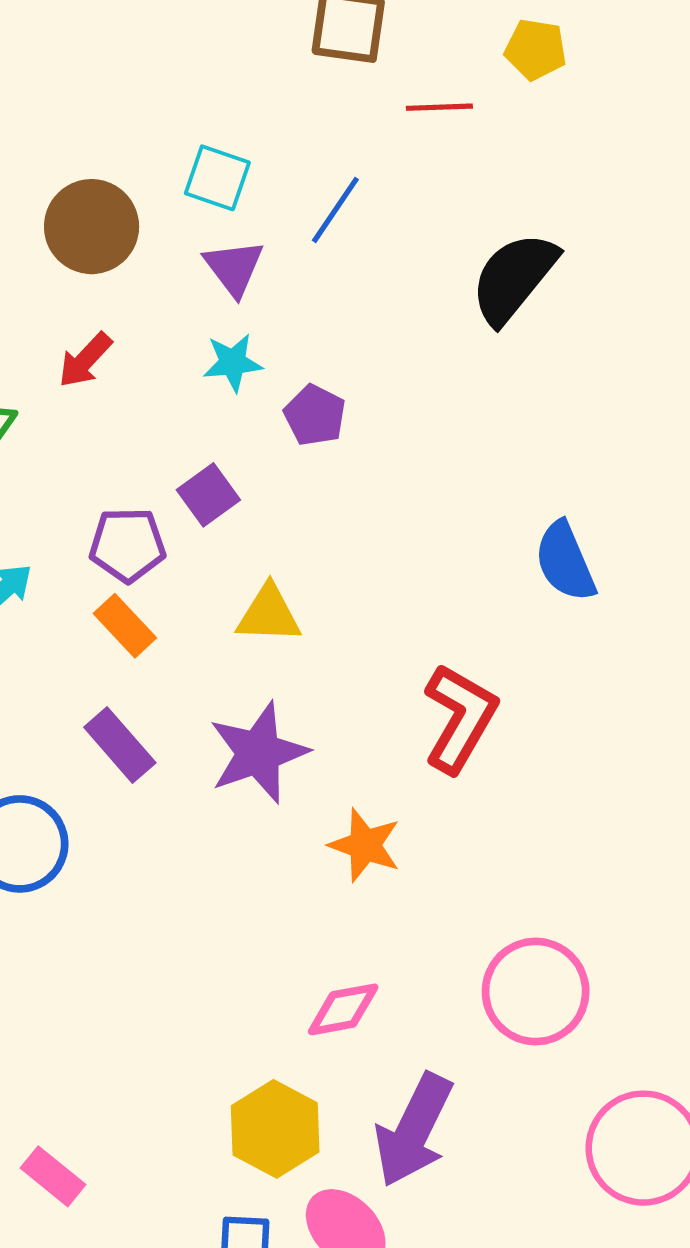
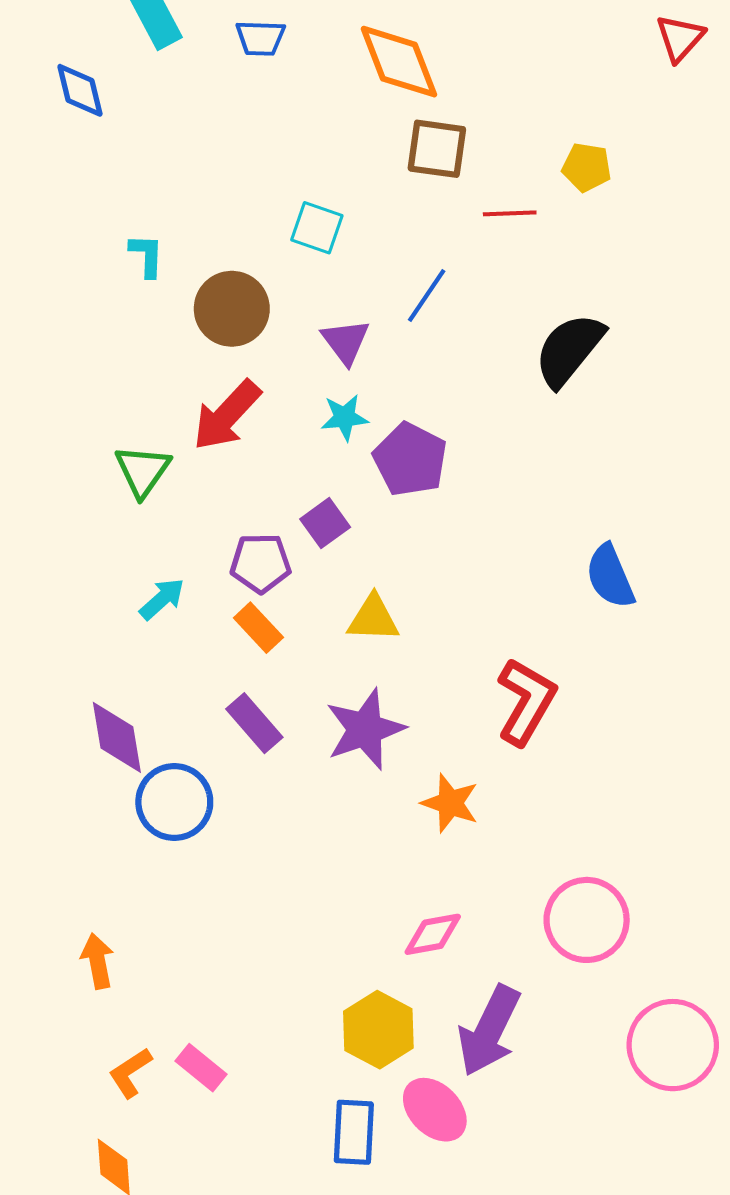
cyan square: (217, 178) -> (317, 228), moved
red arrow: (85, 360) -> (227, 415), size x1.6
purple pentagon: (315, 415) -> (410, 459), size x1.5

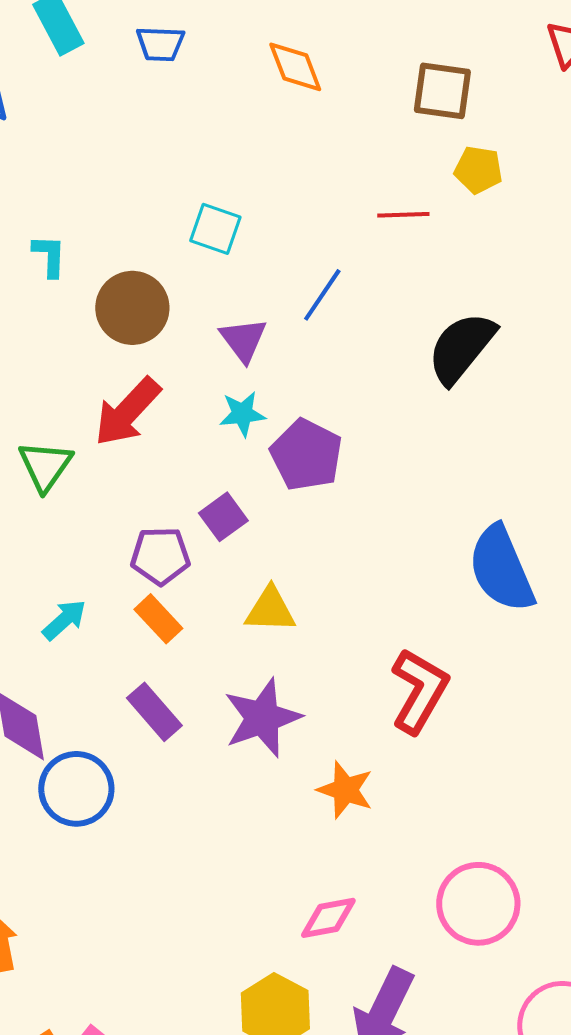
orange diamond: (399, 62) -> (295, 67), size x0.7
brown square: (437, 149) -> (442, 91), moved
blue semicircle: (610, 576) -> (501, 569), size x1.4
cyan arrow: (162, 599) -> (64, 620), moved

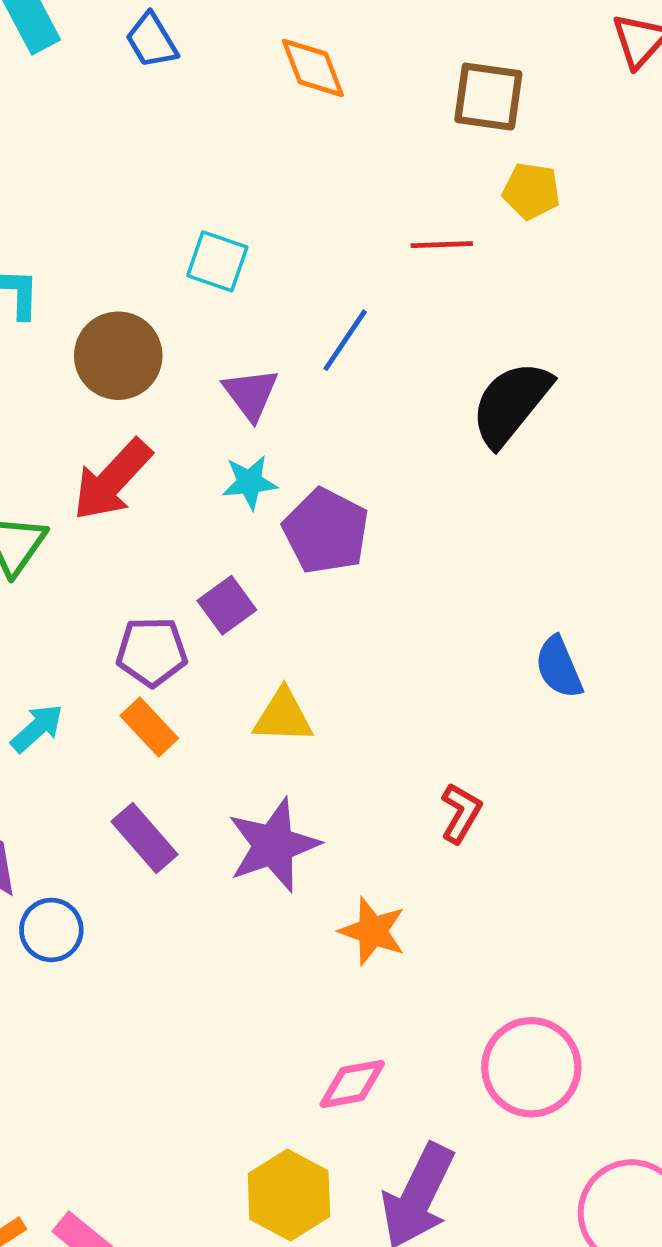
blue trapezoid: (160, 44) -> (152, 40), turned 57
blue semicircle: (501, 569) -> (559, 667), size x0.6
red L-shape: (419, 691) -> (461, 813), size x0.6
blue circle: (76, 789) -> (51, 930), size x0.7

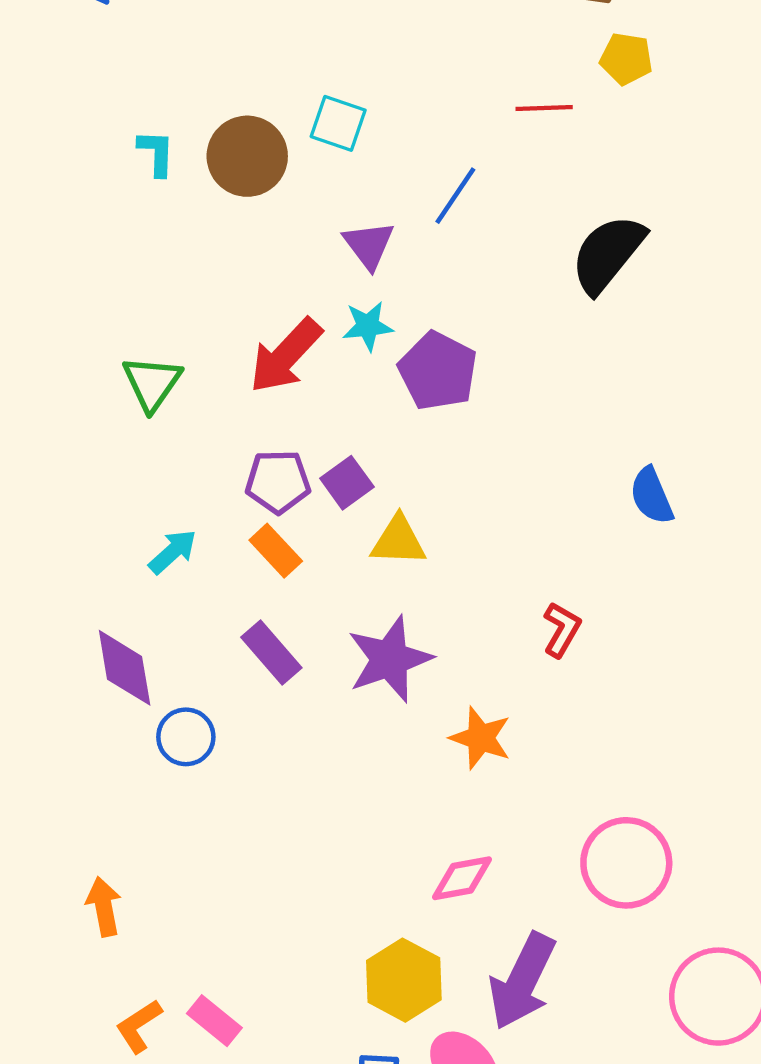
brown circle: (118, 356) -> (247, 156), moved
red arrow: (112, 480) -> (286, 356), moved
purple square: (227, 605) -> (347, 483), moved

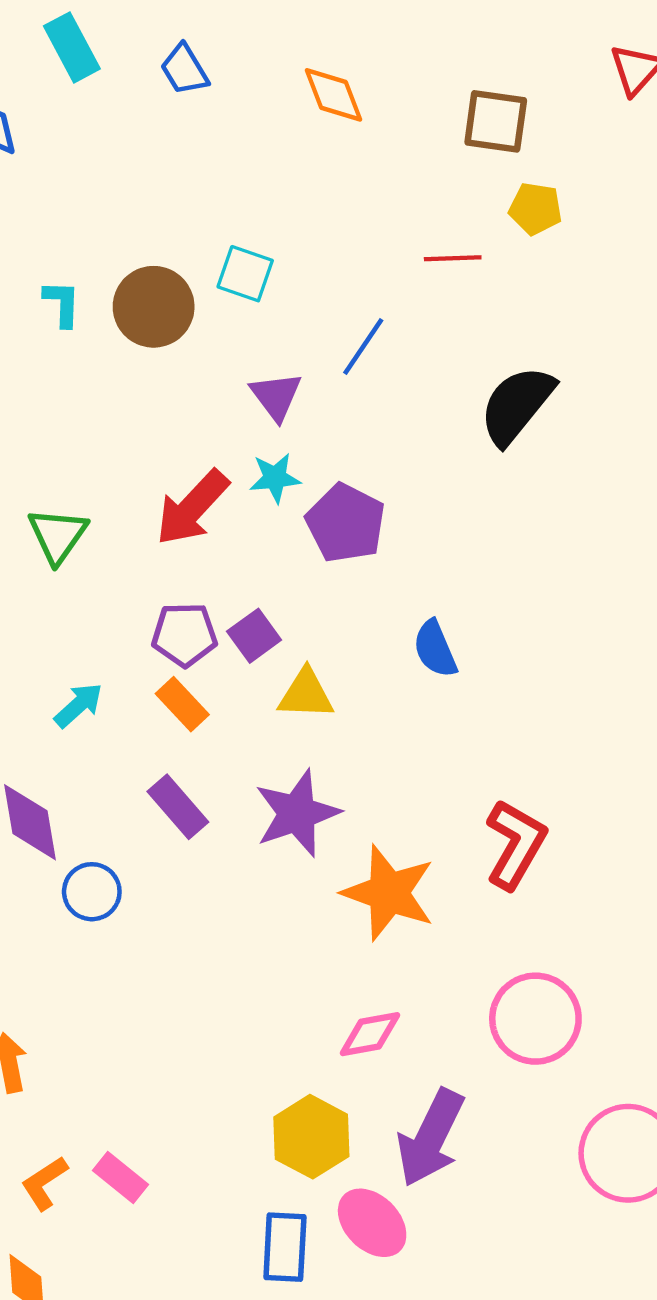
blue semicircle: (652, 496) -> (435, 649), moved
red L-shape: (562, 629) -> (516, 844), moved, size x1.6
orange star: (481, 738) -> (389, 893), size x1.5

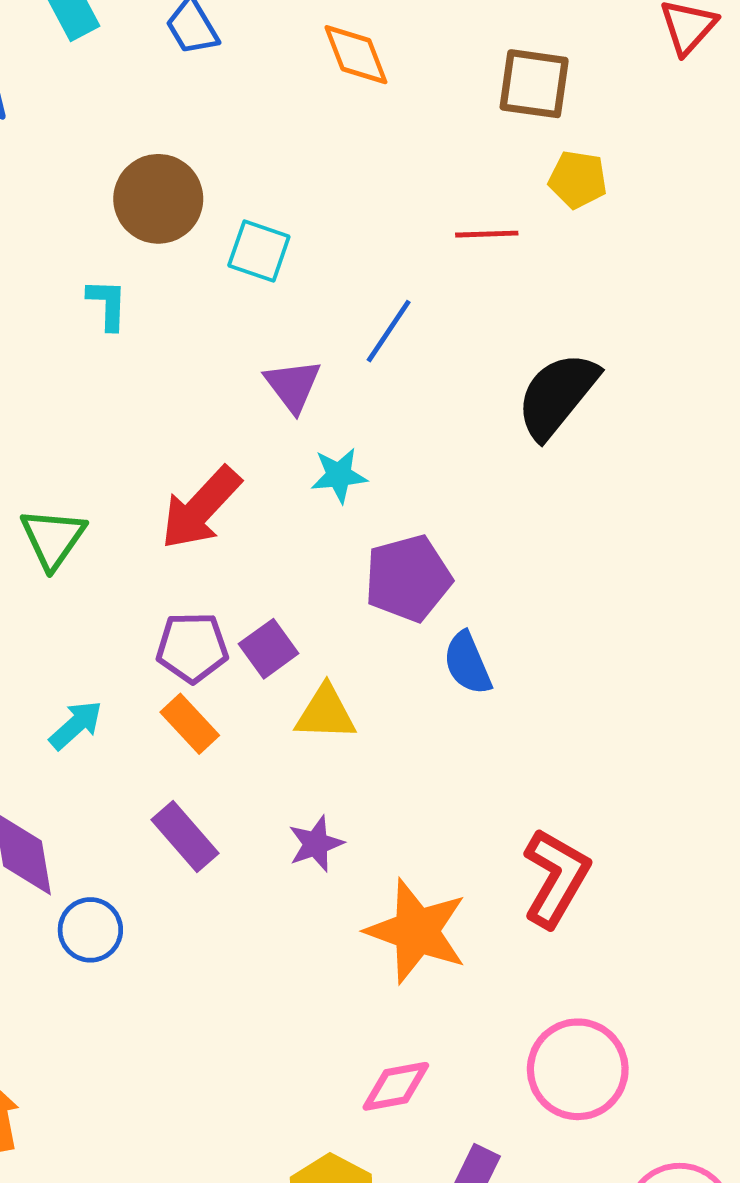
cyan L-shape: (62, 303) -> (107, 304), moved
brown circle: (154, 307) -> (158, 199), moved
cyan star: (275, 478) -> (339, 475), moved
purple pentagon: (346, 523) -> (408, 578), moved, turned 30
purple star: (297, 813) -> (316, 844), size x0.6

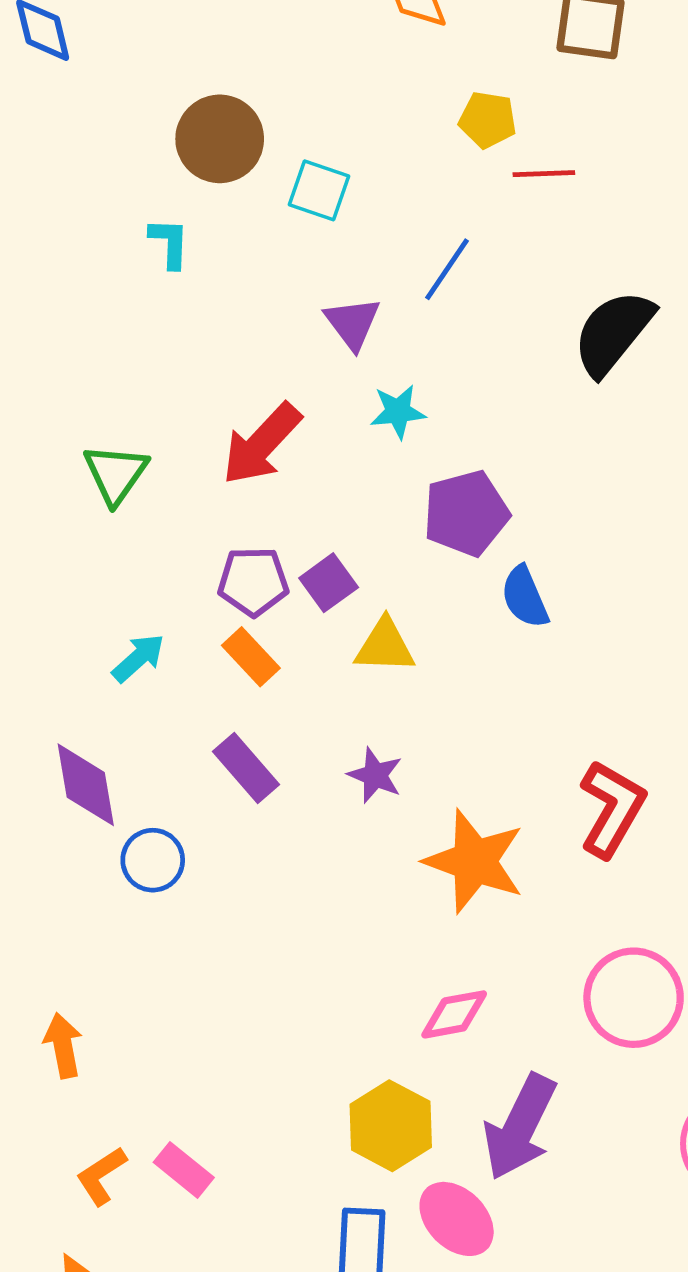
yellow pentagon: (578, 179) -> (488, 120), moved
purple star: (316, 844) -> (375, 775), turned -30

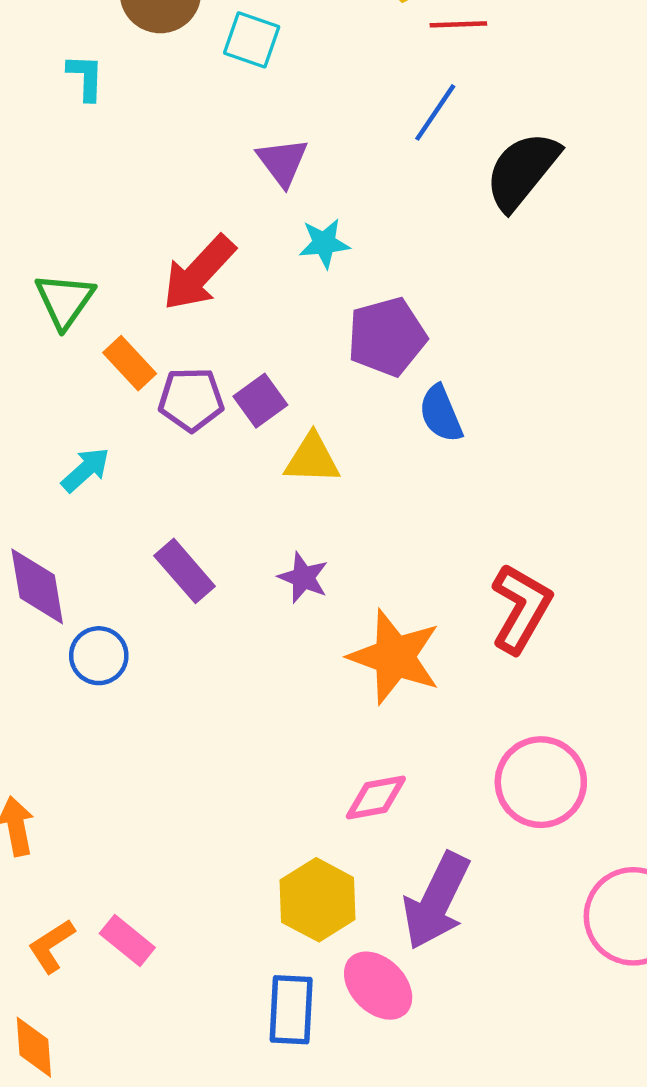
cyan L-shape: (169, 243) -> (86, 77), moved
blue line: (447, 269) -> (435, 112), moved
orange rectangle: (251, 657) -> (130, 363), moved

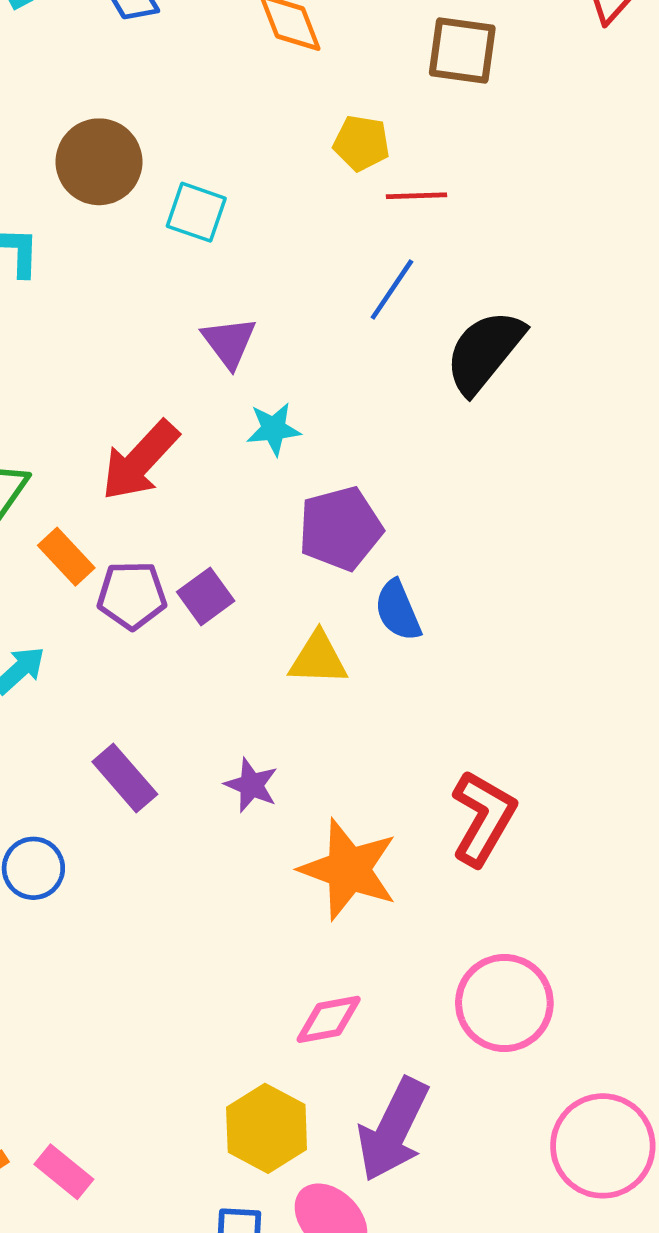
yellow triangle: (312, 459) -> (318, 659), moved

